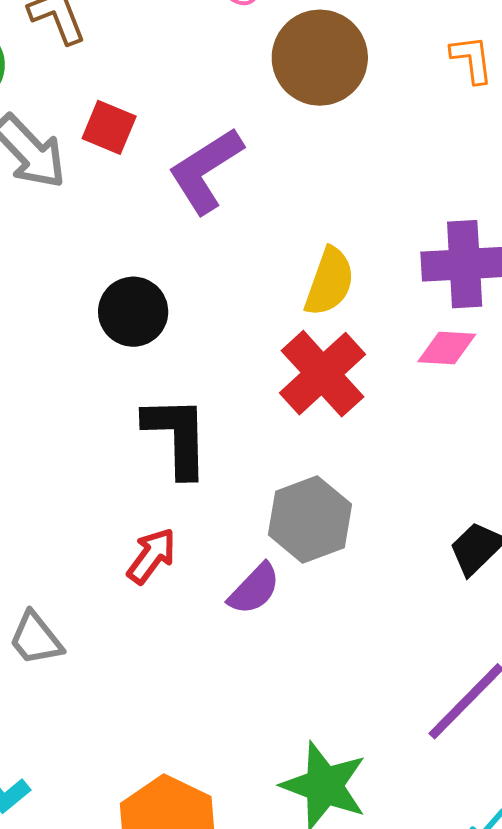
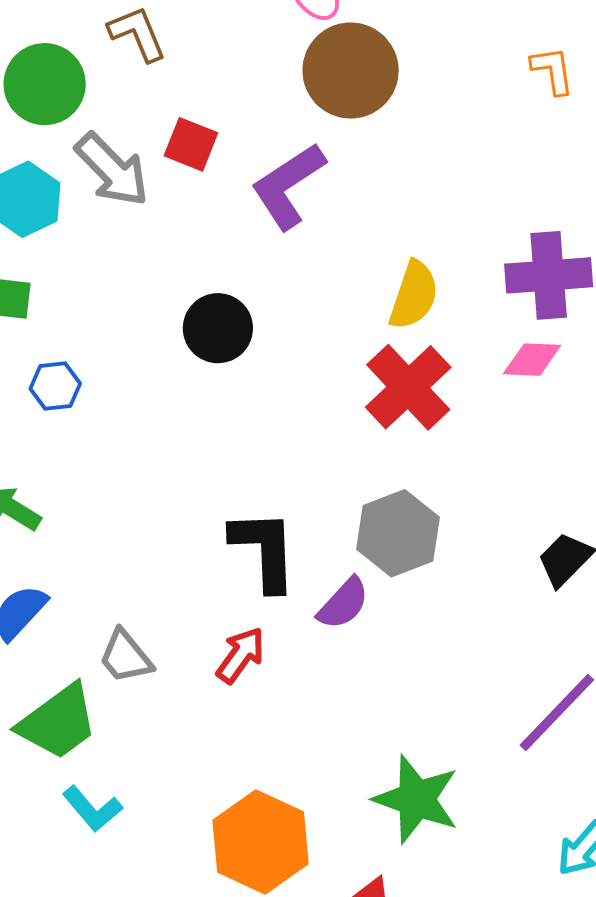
brown circle: (320, 58) -> (351, 70), moved
black L-shape: (177, 436) -> (264, 550), moved
red arrow: (152, 556) -> (241, 655), moved

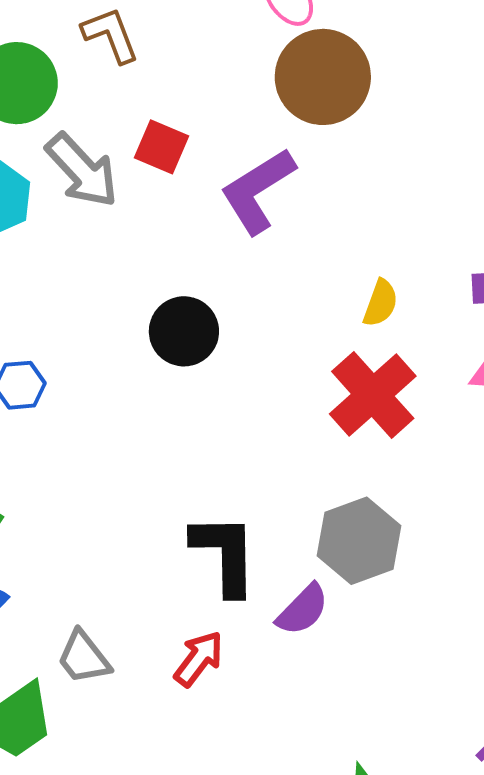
yellow semicircle: (414, 295) -> (381, 303), size x0.7

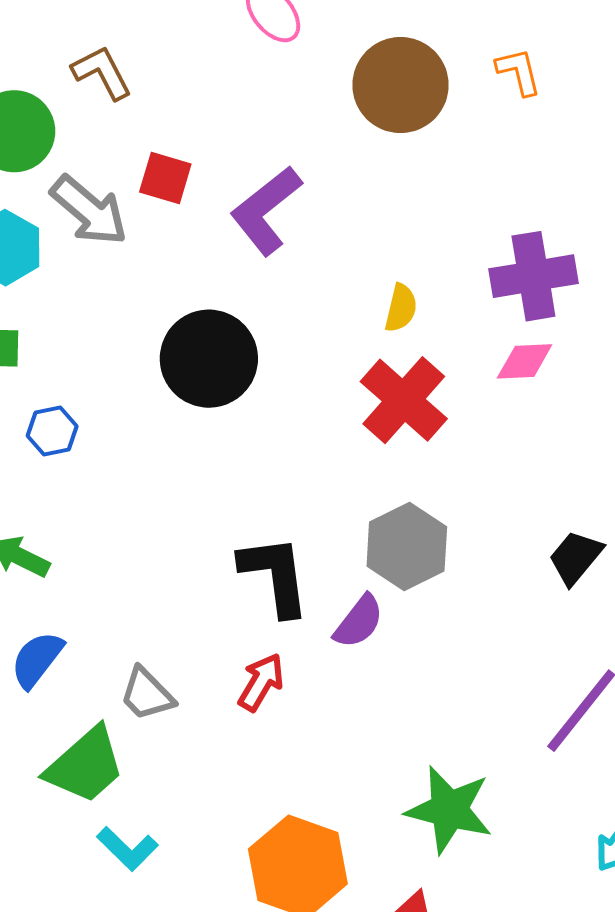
brown circle: (323, 77) -> (401, 85), moved
black circle: (184, 331) -> (209, 359), size x1.4

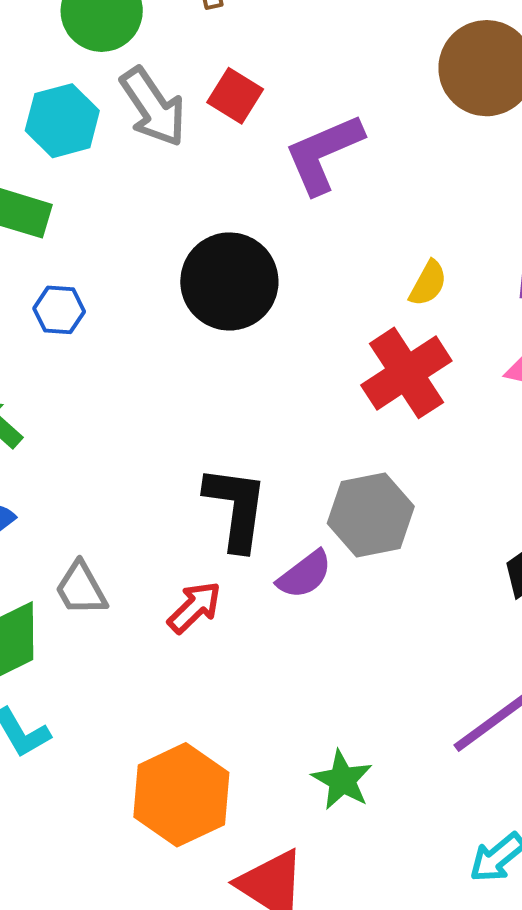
green star: (449, 810) -> (342, 780), size x0.7

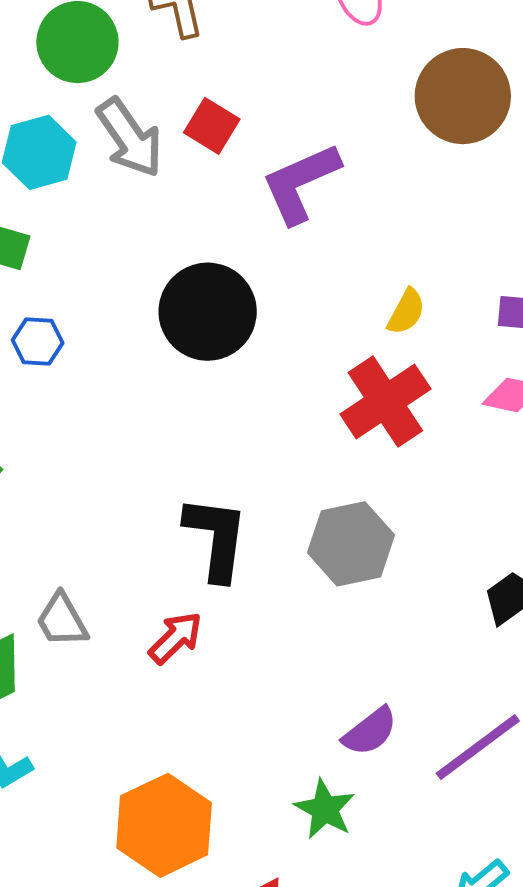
purple semicircle: (305, 575) -> (370, 731), moved

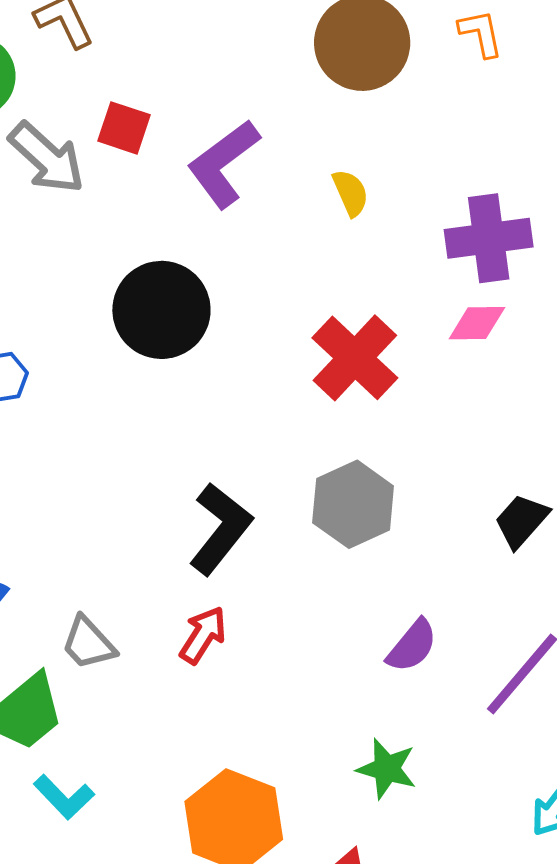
yellow semicircle: (406, 312) -> (351, 193), moved, turned -39
black L-shape: (216, 538) -> (220, 529), turned 44
purple semicircle: (370, 731) -> (412, 646), moved

